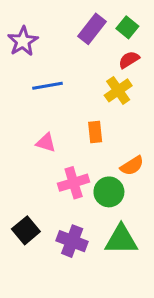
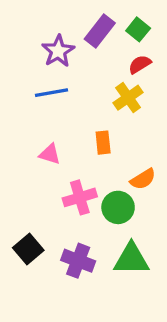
purple star: (23, 41) -> (58, 51), moved

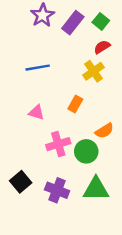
purple star: (58, 51) -> (43, 15), moved
orange rectangle: (103, 143) -> (75, 104), turned 35

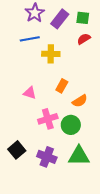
green square: (101, 21) -> (83, 18), turned -32
blue line: (38, 68) -> (30, 39), moved
yellow cross: (94, 71) -> (51, 54), moved, turned 36
orange semicircle: (104, 131) -> (80, 101), moved

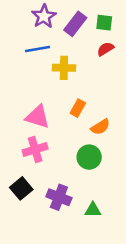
pink triangle: (30, 93) -> (38, 117), size x1.5
pink cross: (48, 119) -> (35, 150), moved
green triangle: (79, 156) -> (93, 210), moved, size x0.6

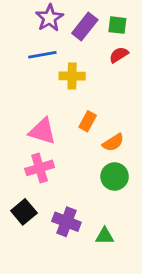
green circle: (89, 157) -> (115, 176), moved

